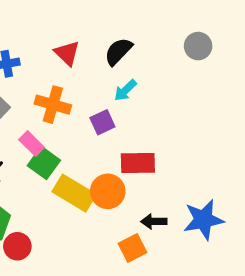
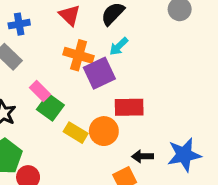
orange cross: (53, 105) -> (79, 55), moved
purple square: (102, 122) -> (99, 73), size x1.5
yellow rectangle: (74, 193) -> (76, 133), size x0.7

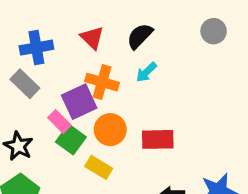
blue cross: (19, 24) -> (36, 48), size x1.4
purple square: (99, 73) -> (79, 102), moved
orange circle: (104, 131) -> (110, 130), moved

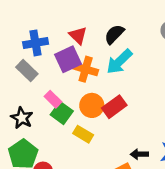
cyan arrow: (146, 72) -> (119, 62), size x1.6
purple square: (79, 102) -> (68, 59), moved
red rectangle: (158, 139) -> (114, 107), moved, turned -35

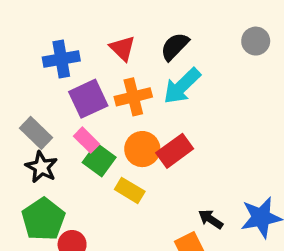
purple square: (68, 59) -> (88, 99), moved
orange cross: (86, 69) -> (133, 97), turned -30
gray rectangle: (27, 70) -> (36, 133), moved
black arrow: (139, 154) -> (211, 219), turned 35

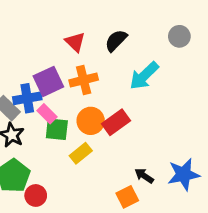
blue cross: (61, 59) -> (27, 98), moved
cyan arrow: (182, 86) -> (144, 76), moved
green square: (99, 160) -> (57, 129), turned -30
yellow rectangle: (130, 190) -> (81, 153), turned -70

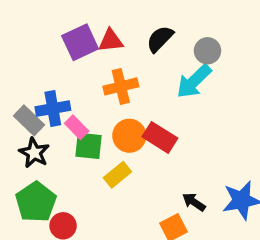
gray circle: (179, 36) -> (207, 51), moved
red triangle: (75, 42) -> (111, 41), turned -50
purple square: (48, 81) -> (80, 42), moved
red rectangle: (116, 122) -> (160, 137), turned 68

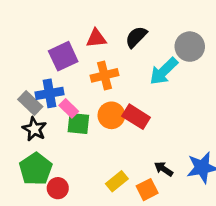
purple square: (80, 42) -> (63, 56), moved
gray circle: (207, 51) -> (190, 47), moved, size x1.4
yellow rectangle: (117, 175) -> (117, 181), moved

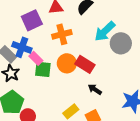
gray circle: (190, 47) -> (121, 43), moved
blue cross: (49, 93) -> (22, 47), turned 30
black arrow: (164, 169) -> (95, 89), moved

